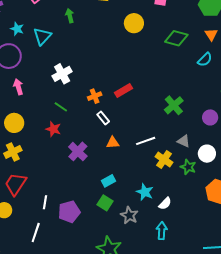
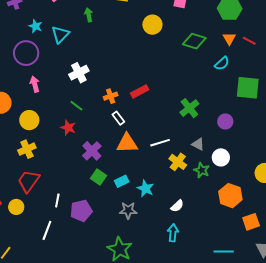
orange triangle: (113, 143) -> (127, 143), size x1.6
cyan star: (145, 192) -> (145, 189), moved
green square: (105, 203) -> (99, 177), moved
gray star: (129, 215) -> (128, 210), moved, turned -30

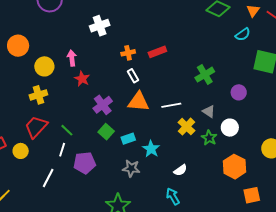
pink arrow: (35, 84) -> (72, 58), moved
green line: (76, 106) -> (67, 130), moved
cyan arrow: (173, 233) -> (173, 196), turned -42

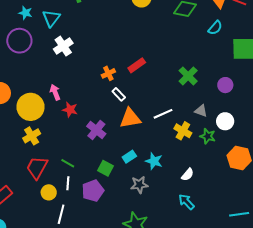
white cross: (100, 26) -> (63, 46), moved
yellow circle: (44, 66) -> (30, 107), size x1.4
green square: (106, 132) -> (105, 168), moved
yellow circle: (21, 151) -> (49, 192), moved

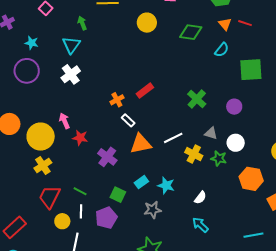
cyan triangle: (51, 18) -> (71, 45), moved

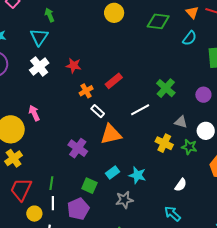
red star: (80, 138) -> (74, 66), moved
white line: (173, 138) -> (140, 110), moved
green line: (80, 191) -> (51, 183), turned 72
white semicircle: (200, 198) -> (181, 185), moved

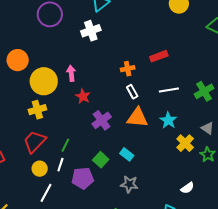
red star: (74, 66) -> (83, 96), moved
red rectangle: (114, 81) -> (159, 56), moved
white line: (140, 110) -> (169, 90), moved
cyan rectangle: (112, 172) -> (127, 154), turned 56
cyan star: (137, 175) -> (168, 120), moved

